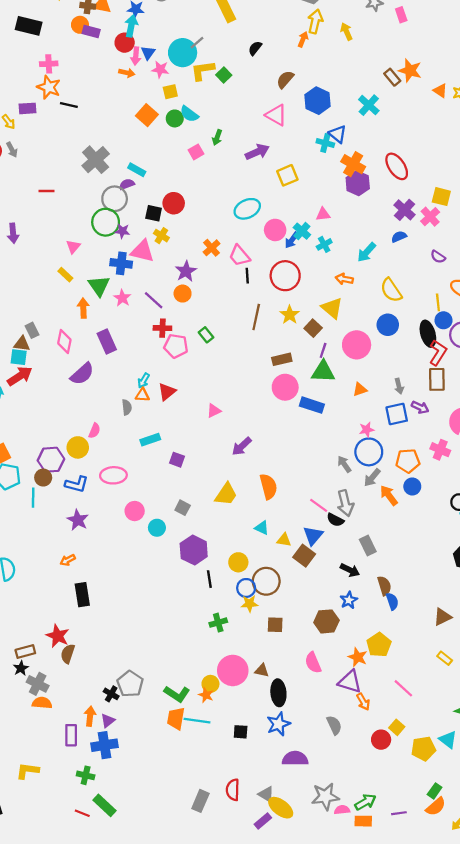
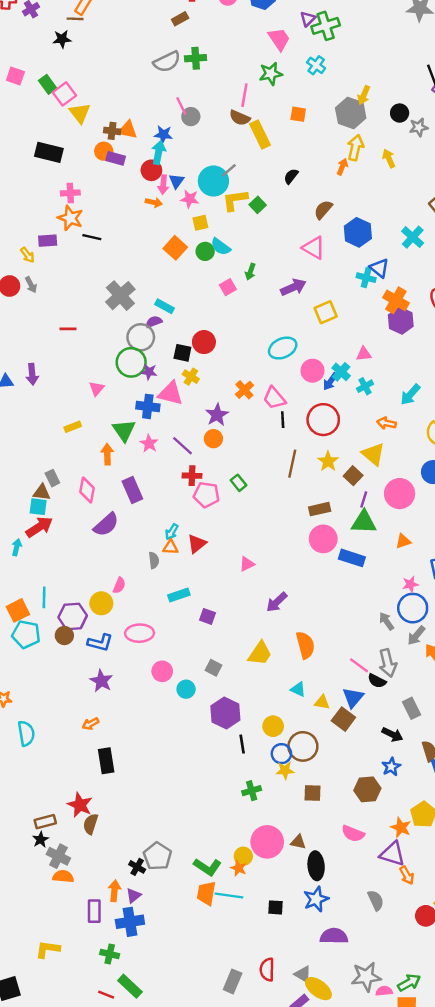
yellow rectangle: (65, 275) -> (73, 427), moved, turned -64
cyan line: (33, 498) -> (44, 597), moved
pink semicircle: (313, 663) -> (353, 834), turned -45

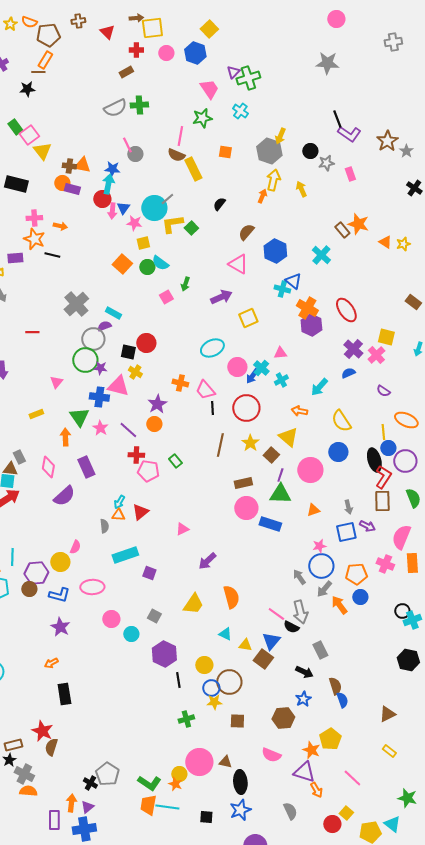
orange arrow: (154, 202) -> (60, 226), moved
orange cross: (244, 390) -> (180, 383), turned -35
cyan rectangle: (179, 595) -> (125, 555), size x1.4

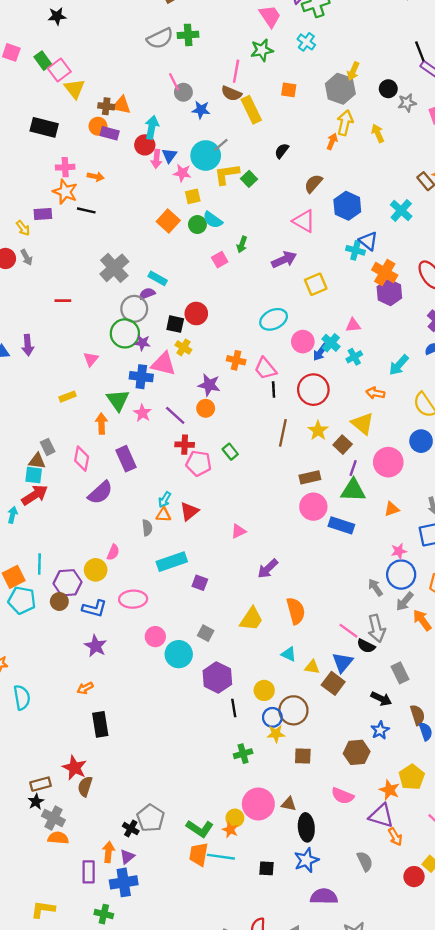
blue star: (112, 169) -> (201, 110), moved
purple star: (157, 404) -> (209, 385), turned -30
cyan circle: (131, 634) -> (179, 654), size x1.5

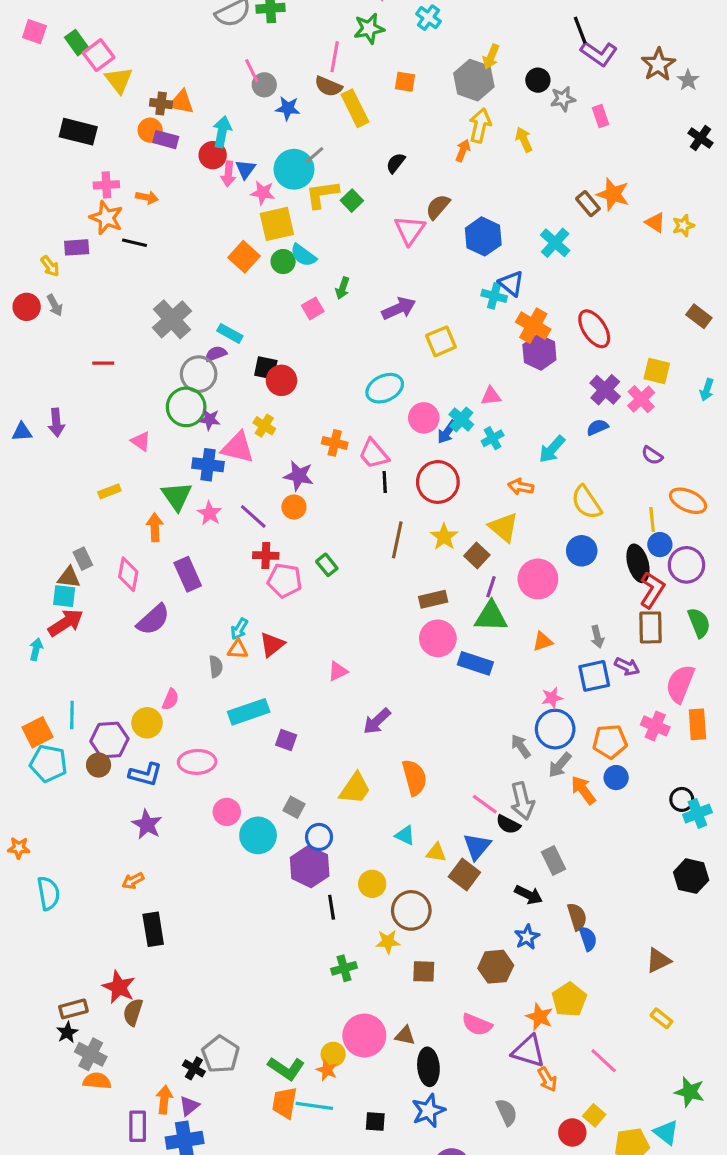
yellow square: (193, 196) -> (277, 224), size x1.6
pink triangle: (304, 221) -> (410, 230), moved, turned 35
black square: (175, 324) -> (266, 368), moved
pink triangle: (91, 359) -> (141, 441), turned -35
blue circle: (272, 717) -> (319, 837), moved

